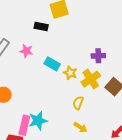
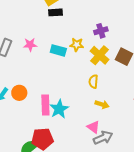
black rectangle: (41, 26) -> (56, 12), moved
yellow star: (70, 73) -> (77, 45), moved
pink rectangle: (24, 125) -> (45, 105), moved

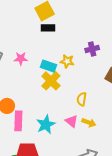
yellow cross: (100, 55) -> (51, 81), moved
pink rectangle: (45, 105) -> (18, 121), moved
pink triangle: (93, 127) -> (72, 121), moved

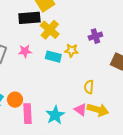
black rectangle: (48, 28) -> (29, 18), moved, size x1.5
yellow cross: (51, 81) -> (50, 30), moved
yellow arrow: (89, 123) -> (98, 110), size x1.5

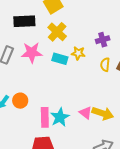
black rectangle: (29, 18) -> (24, 21), moved
pink star: (25, 51) -> (32, 53), size x1.5
yellow semicircle: (89, 87) -> (105, 65), moved
pink rectangle: (28, 114) -> (45, 117), moved

